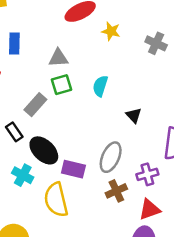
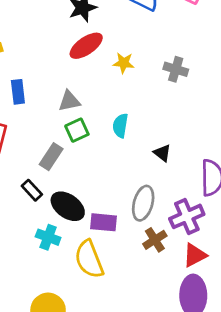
purple cross: (147, 174) -> (187, 216), size x1.4

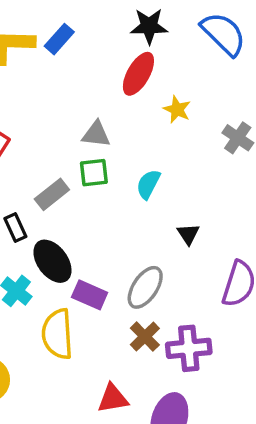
red ellipse: (86, 46) -> (138, 74), turned -44
blue rectangle: (18, 92) -> (59, 39), moved, turned 30
purple cross: (187, 216) -> (189, 348), moved
brown cross: (155, 240) -> (145, 337), turned -30
red triangle: (195, 255) -> (113, 398), moved

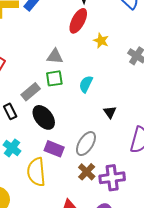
black ellipse: (52, 261) -> (44, 117), moved

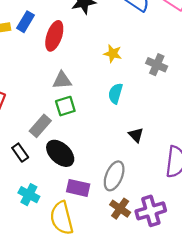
red ellipse: (78, 21) -> (54, 36), moved
cyan semicircle: (86, 84) -> (115, 93), moved

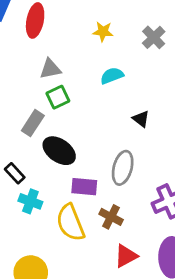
gray cross: (157, 65) -> (154, 37), turned 30
cyan semicircle: (115, 93) -> (112, 76), turned 60
black rectangle: (20, 153) -> (15, 173), moved
brown cross: (120, 209) -> (111, 217), moved

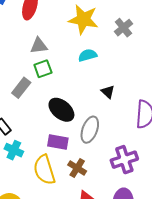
yellow star: (103, 31) -> (83, 19), size x1.8
black ellipse: (59, 151) -> (61, 110), moved

